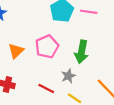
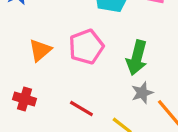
gray star: (68, 76) -> (142, 93), moved

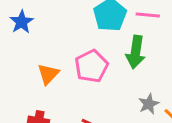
green arrow: (137, 58) -> (136, 52), moved

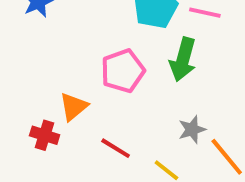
orange triangle: (48, 74) -> (74, 107), moved

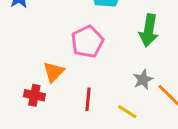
green arrow: (183, 59) -> (149, 30), moved
red line: (116, 148) -> (88, 99), turned 70

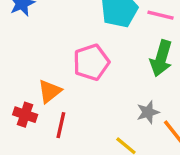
red line: (88, 99) -> (61, 125), moved

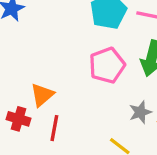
pink pentagon: (91, 62) -> (107, 65), moved

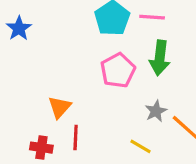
red cross: (19, 119) -> (41, 148), moved

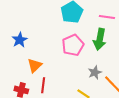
pink line: (152, 17) -> (107, 17), moved
blue star: (19, 28) -> (20, 40), moved

